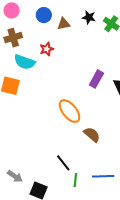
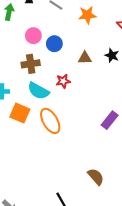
blue circle: (44, 15) -> (54, 44), moved
orange ellipse: (70, 111) -> (50, 121), moved

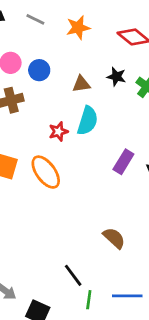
red star: (63, 81) -> (58, 132), moved
cyan semicircle: (38, 91) -> (88, 121), moved, turned -95

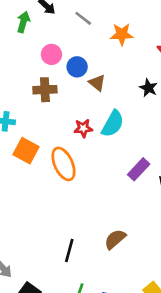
brown triangle: (81, 84) -> (97, 83), moved, turned 36
brown semicircle: (114, 238) -> (115, 239), turned -95
black line: (73, 275) -> (69, 250), moved, turned 40

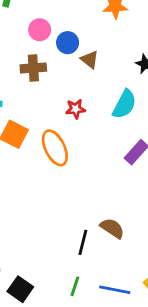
cyan semicircle: (113, 124) -> (124, 104), moved
brown semicircle: (115, 239) -> (112, 228), turned 75
black line: (69, 250) -> (83, 242), moved

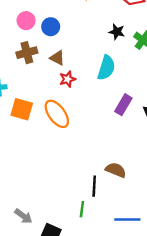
brown triangle: (90, 60) -> (57, 58), moved
green line: (75, 286) -> (82, 209), moved

